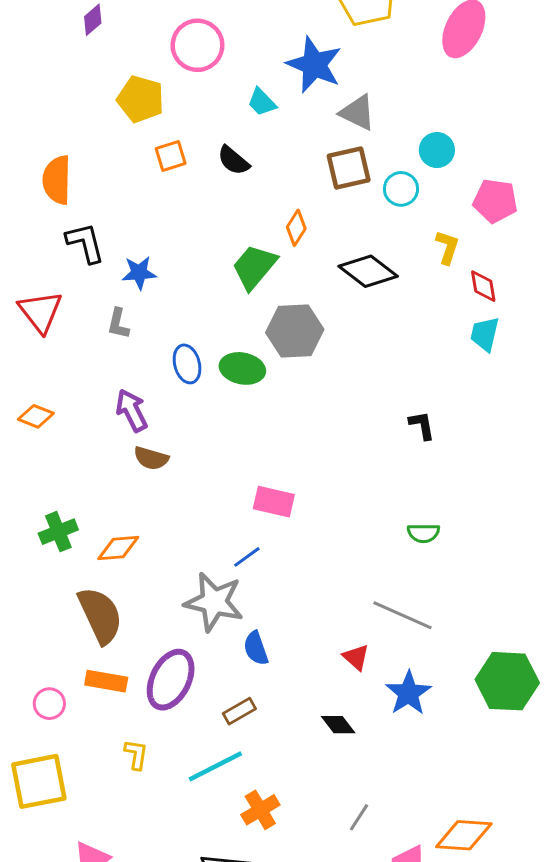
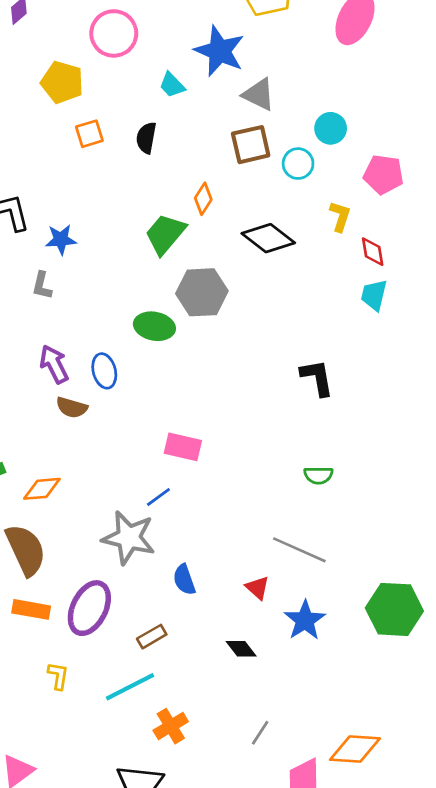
black semicircle: (233, 160) -> (146, 138), turned 60
blue ellipse: (187, 364) -> (104, 371), moved
black L-shape: (422, 425) -> (317, 378), size x1.4
blue semicircle: (256, 648) -> (184, 580), moved

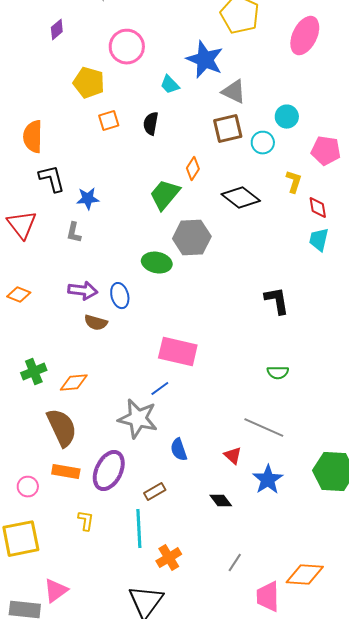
purple arrow: (54, 364) -> (83, 291), turned 124
pink rectangle: (183, 447) -> (178, 352), size x1.4
cyan line: (130, 687) -> (139, 529), turned -66

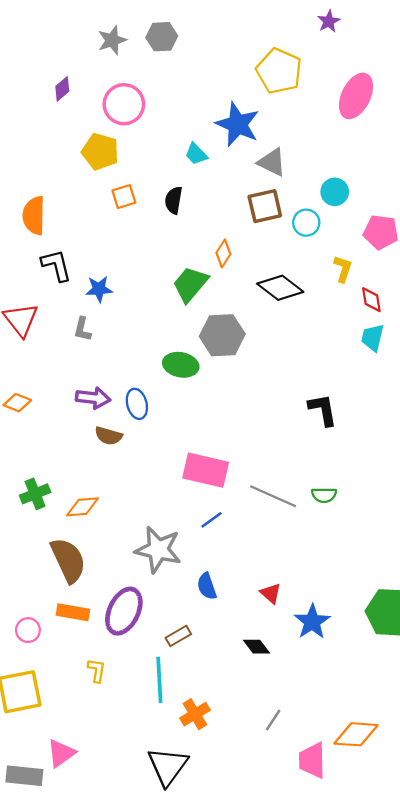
pink circle: (127, 47) -> (124, 104), moved
blue line: (160, 389) -> (212, 520), moved
gray line: (264, 428) -> (273, 496), moved

